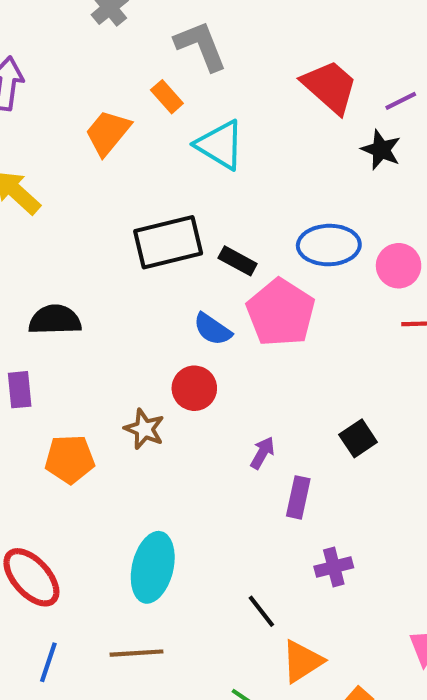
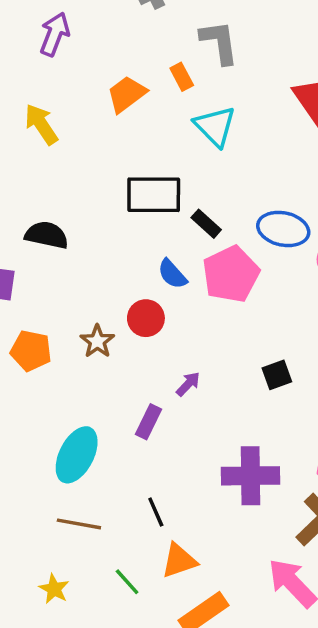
black square: (358, 438) -> (277, 375), moved
purple rectangle: (298, 497) -> (149, 422), moved
purple cross: (334, 567) -> (250, 476), moved, size x1.8
brown line: (137, 653) -> (79, 524), moved

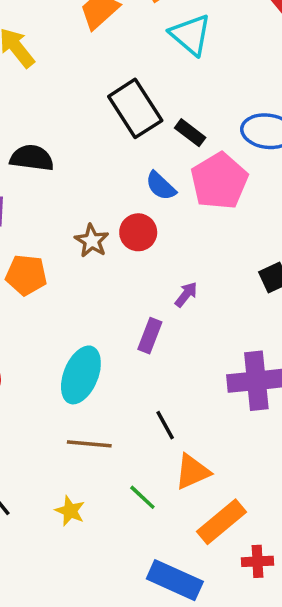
black rectangle: (154, 195) -> (135, 108), turned 62
brown star: (97, 341) -> (92, 241), moved

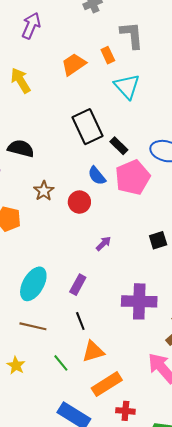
brown star: (92, 241) -> (44, 191), moved
purple rectangle: (150, 336) -> (78, 285), moved

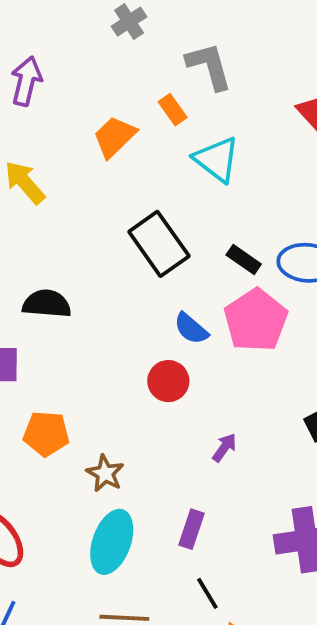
black rectangle: (119, 146) -> (244, 260), moved
brown star: (44, 191) -> (105, 473), moved

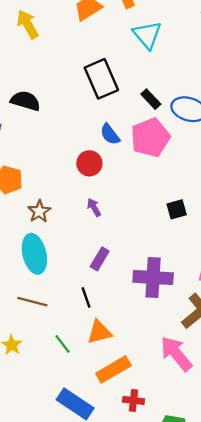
purple arrow: (224, 448) -> (94, 207), moved, turned -78
purple rectangle: (191, 529) -> (100, 259), moved
cyan ellipse: (112, 542) -> (34, 254), turned -45

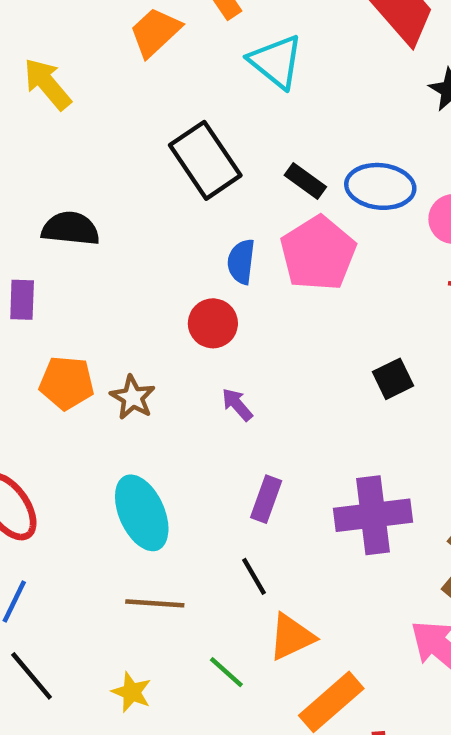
blue semicircle: (110, 134) -> (241, 262), turned 55
brown star: (39, 211) -> (133, 397), moved

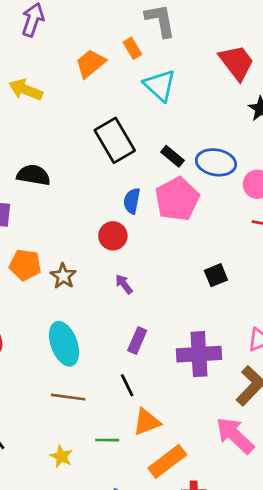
yellow arrow: (47, 84) -> (26, 90), turned -32
green line: (226, 672) -> (107, 440), turned -45
yellow star: (132, 692) -> (61, 456), moved

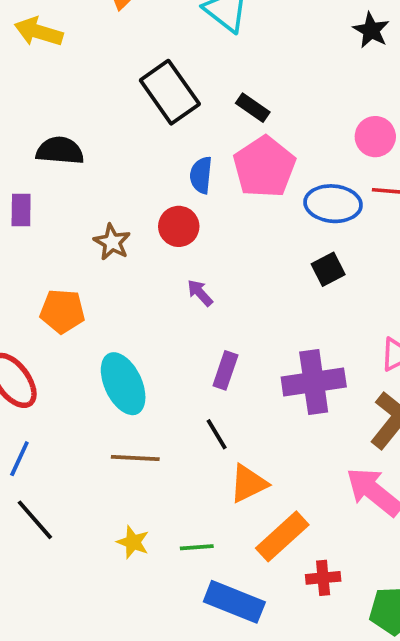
blue ellipse: (216, 162) -> (333, 204), moved
orange pentagon: (25, 265) -> (62, 311), moved
brown star: (63, 276) -> (112, 242), moved
green line: (107, 440) -> (197, 547), moved

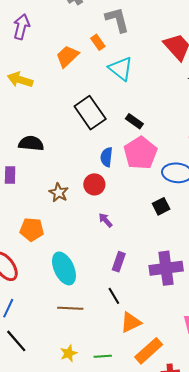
black square: (328, 269) -> (161, 206), moved
yellow star: (133, 542) -> (69, 353), turned 30

